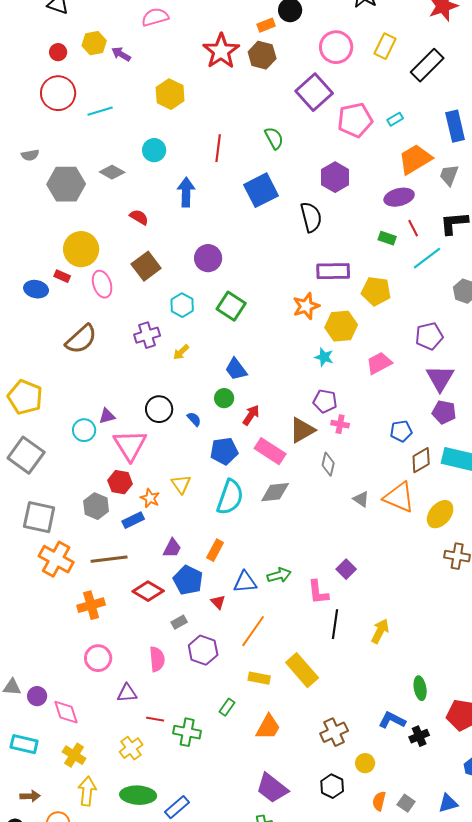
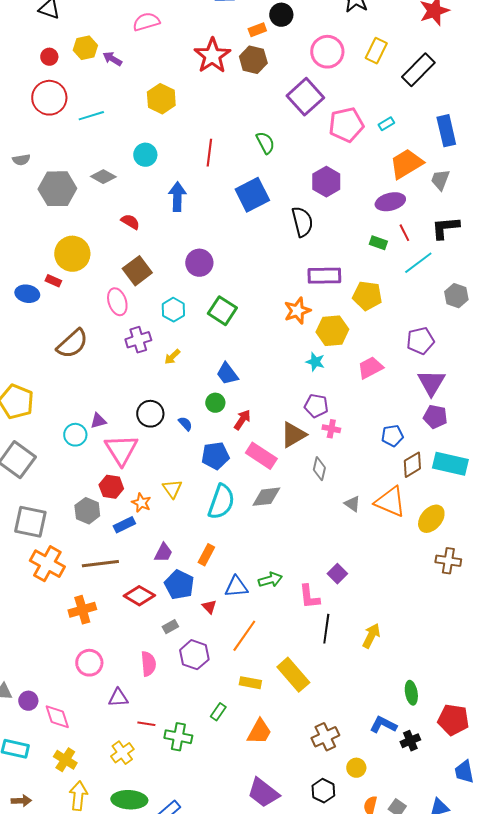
pink ellipse: (102, 284) -> (117, 302), moved

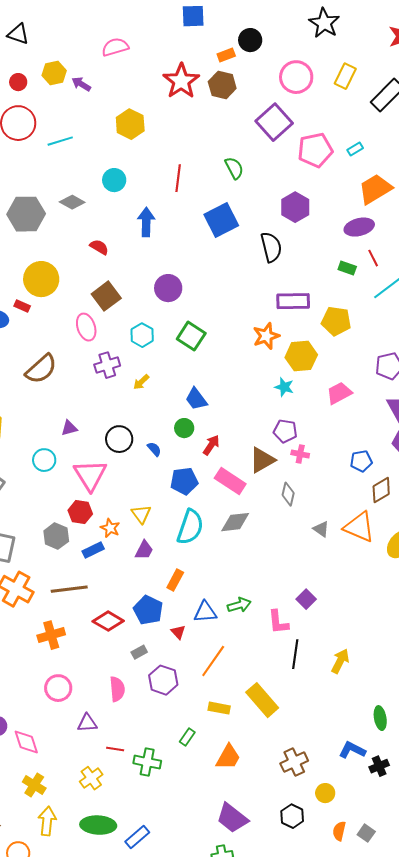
purple triangle: (98, 421) -> (69, 428), moved
purple trapezoid: (163, 553) -> (144, 550), moved

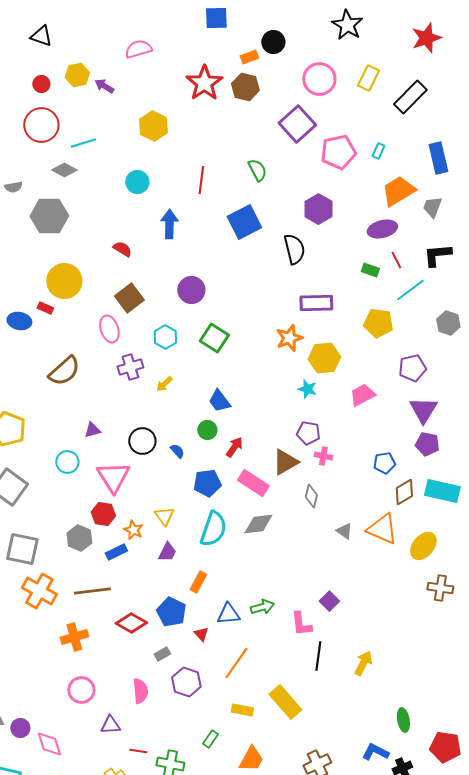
cyan rectangle: (355, 149) -> (378, 151), turned -35
gray diamond: (72, 202) -> (64, 170), moved
yellow pentagon: (336, 321) -> (378, 323), moved

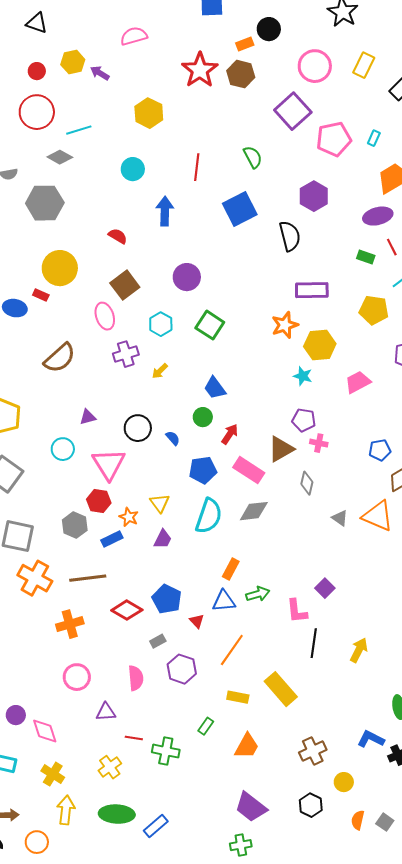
orange rectangle: (198, 582) -> (231, 569), moved

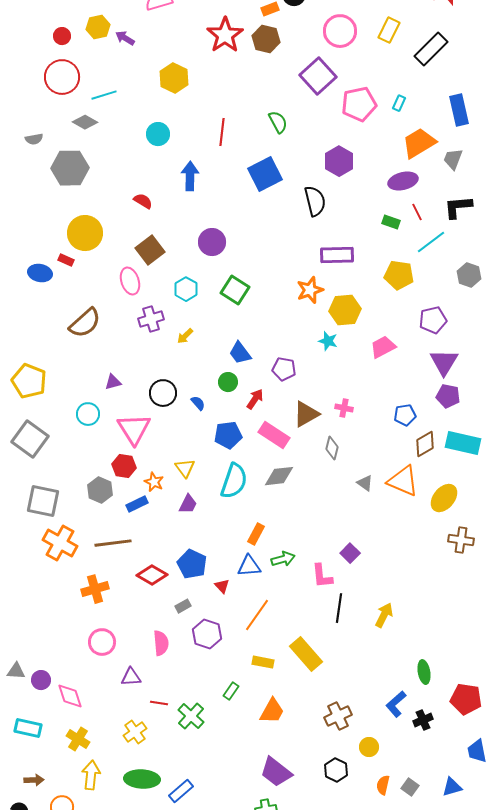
purple pentagon: (304, 420) -> (284, 369), moved
blue L-shape: (371, 739) -> (396, 704), turned -68
green cross: (166, 751) -> (191, 716), turned 32

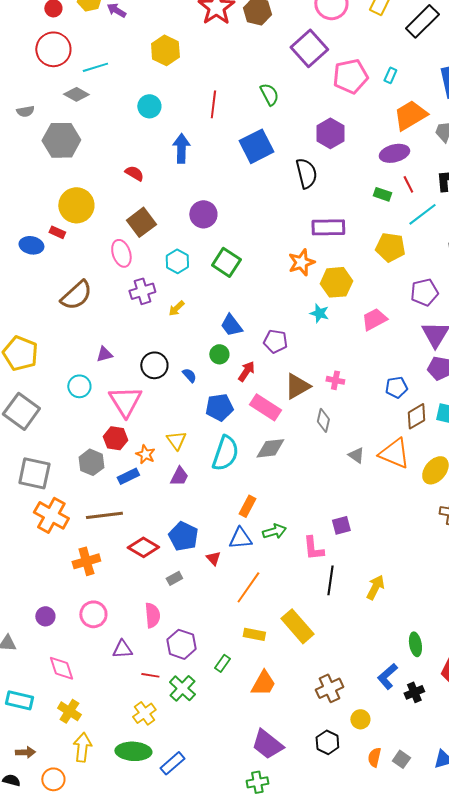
purple square: (350, 553) -> (341, 525), turned 30
purple hexagon: (207, 634) -> (181, 644), moved
purple circle: (41, 680) -> (45, 616), moved
yellow cross: (135, 732) -> (144, 713), moved

